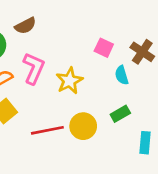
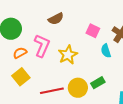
brown semicircle: (25, 26) -> (56, 19), moved
green rectangle: (120, 114) -> (98, 83), moved

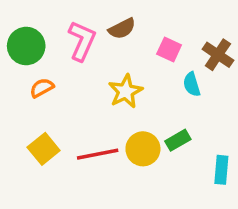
brown semicircle: (56, 19) -> (122, 29), moved
pink L-shape: (42, 46) -> (82, 41), moved
yellow square: (21, 77) -> (44, 149), moved

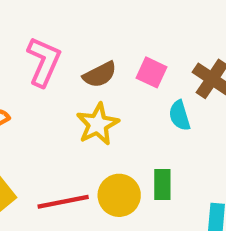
brown semicircle: (122, 29) -> (100, 75), moved
green rectangle: (178, 140) -> (162, 185), turned -60

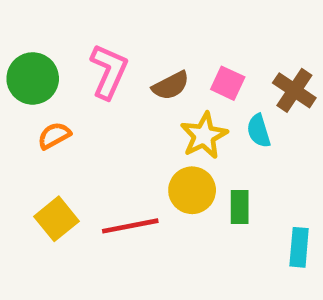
yellow star: (98, 124) -> (204, 136), moved
yellow circle: (119, 195) -> (192, 190), moved

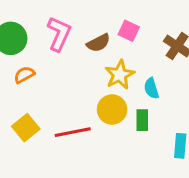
pink square: (228, 83) -> (129, 31), moved
cyan semicircle: (259, 131) -> (151, 88), moved

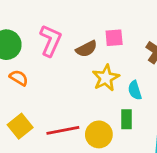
pink square: (129, 31) -> (114, 38), turned -30
orange semicircle: (24, 75) -> (19, 78), turned 60
yellow circle: (112, 109) -> (99, 134), moved

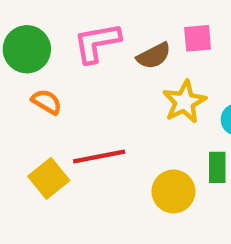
pink L-shape: (51, 41) -> (97, 43), turned -124
red line: (63, 130) -> (99, 156), moved

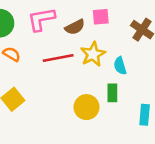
red line: (99, 156) -> (58, 58), moved

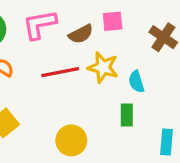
yellow star: (93, 54) -> (103, 67), turned -30
yellow circle: (86, 107) -> (71, 140), moved

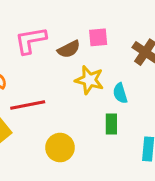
red line: (60, 72) -> (28, 105), moved

